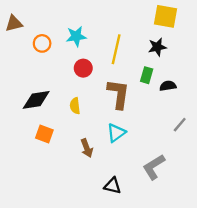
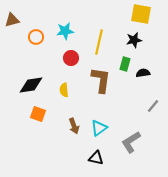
cyan triangle: (116, 133) -> (99, 128), moved

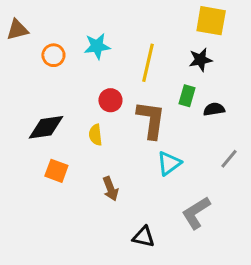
red circle: (71, 58) -> (110, 100), moved
cyan triangle: (99, 128) -> (169, 163), moved

